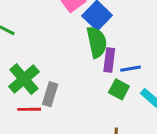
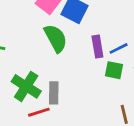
green semicircle: (97, 42) -> (56, 38), moved

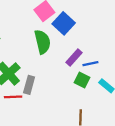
purple rectangle: (97, 46) -> (74, 57), turned 36

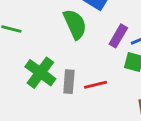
red line: (13, 97) -> (95, 85), moved

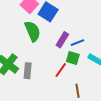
red line: (95, 85) -> (61, 70), moved, turned -42

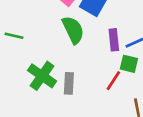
purple rectangle: (62, 40) -> (114, 40), turned -35

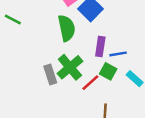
green cross: (42, 76) -> (70, 67), moved
gray rectangle: (69, 83) -> (50, 75), turned -36

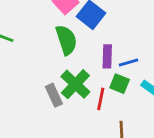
red line: (90, 83) -> (101, 99), turned -30

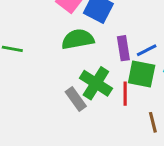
green semicircle: (66, 40) -> (78, 39), turned -72
green square: (120, 84) -> (142, 74), size x1.4

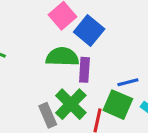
purple rectangle: (123, 48) -> (84, 70), moved

